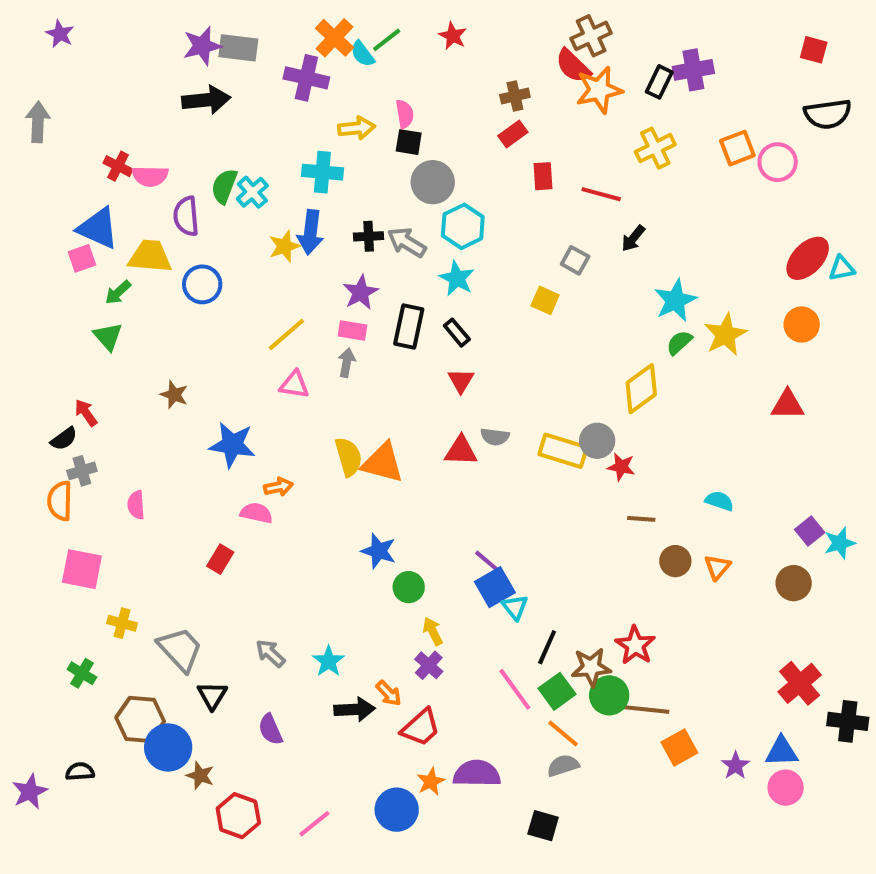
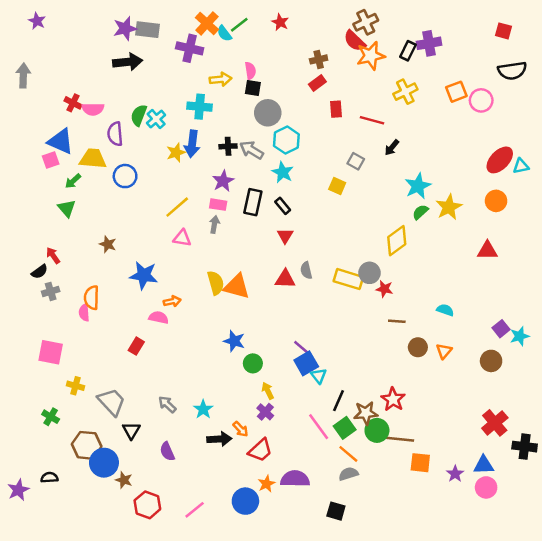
gray semicircle: (495, 437) -> (306, 270), turned 70
orange semicircle: (60, 501) -> (92, 298), moved
orange square: (679, 747) -> (420, 463), turned 35

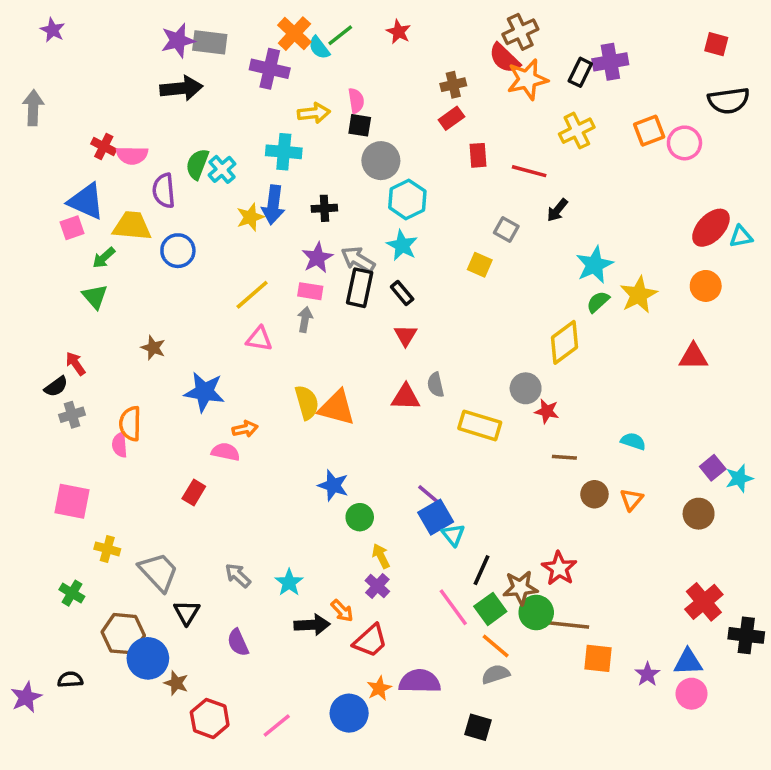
gray arrow: (252, 150) -> (358, 259), moved
yellow rectangle: (348, 279) -> (480, 425), moved

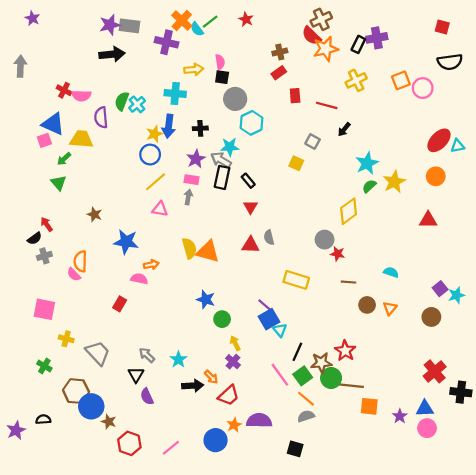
cyan star: (402, 245) -> (230, 147), moved, turned -30
blue circle: (178, 251) -> (150, 155), moved
yellow rectangle: (480, 425) -> (296, 280), moved
pink semicircle: (120, 445) -> (74, 274), turned -40
black triangle: (187, 612) -> (136, 375), moved

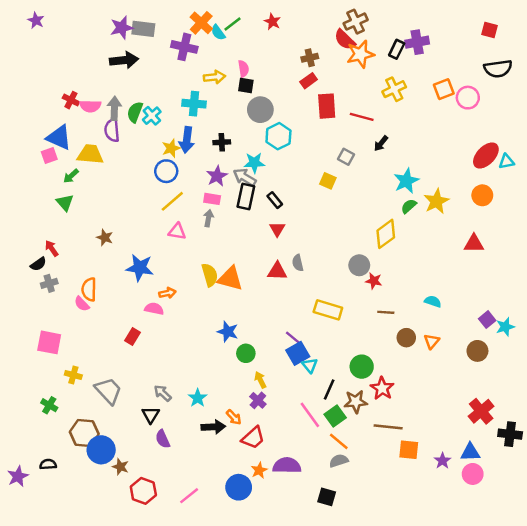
gray arrow: (20, 66) -> (114, 108), moved
red rectangle: (295, 96) -> (327, 106), size x1.5
green circle: (331, 378) -> (362, 367), moved

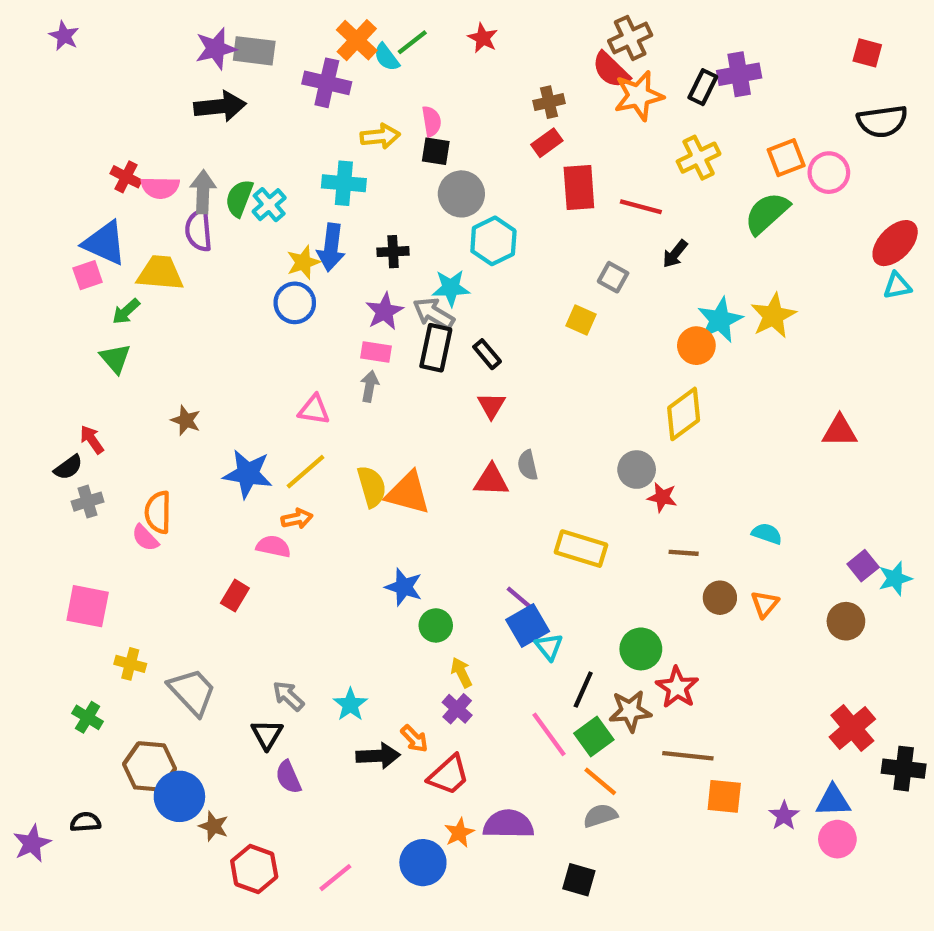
red ellipse: (486, 155) -> (895, 243), moved
orange circle: (482, 195) -> (696, 346), moved
yellow line: (172, 201) -> (305, 472), moved
yellow star: (436, 201) -> (773, 316), moved
green semicircle: (409, 206) -> (767, 213), moved, size x1.6

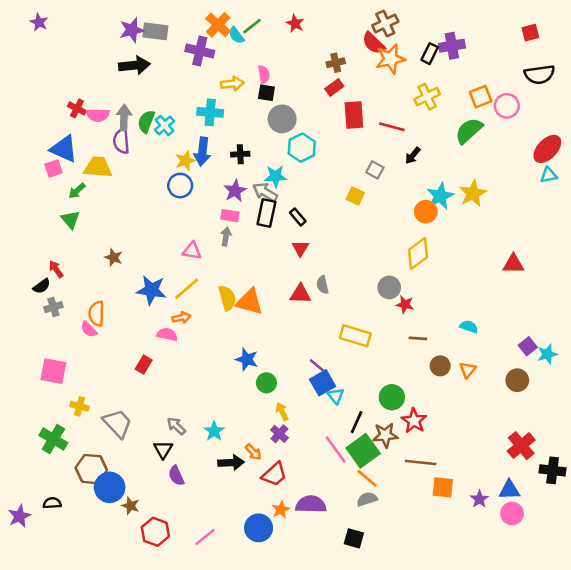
red square: (867, 53) -> (530, 33), turned -30
green cross: (88, 717) -> (53, 439), size x1.5
green square: (594, 737) -> (363, 451), size x1.4

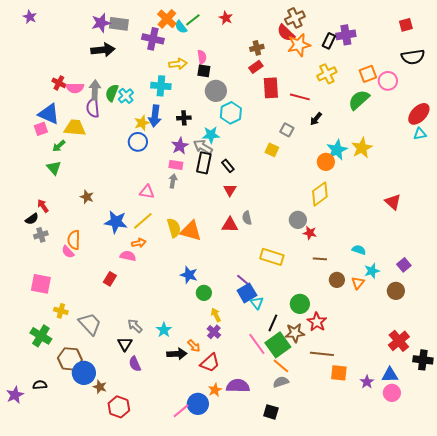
red triangle: (513, 264) -> (393, 202), turned 42
cyan star: (547, 354) -> (372, 271), moved
pink line: (205, 537) -> (181, 411), moved

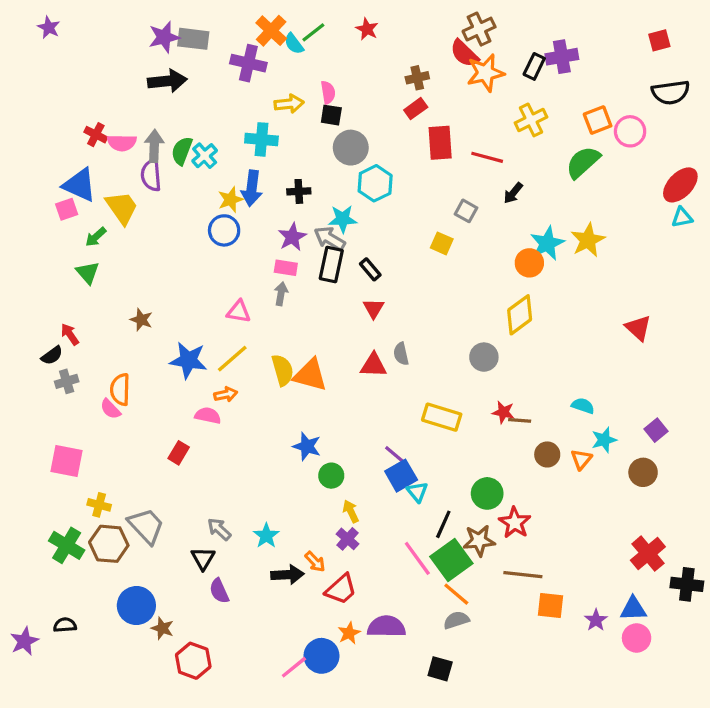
yellow trapezoid: (75, 128) -> (122, 208), turned 50
red star: (310, 233) -> (503, 412), moved
brown hexagon: (70, 359) -> (109, 544), moved

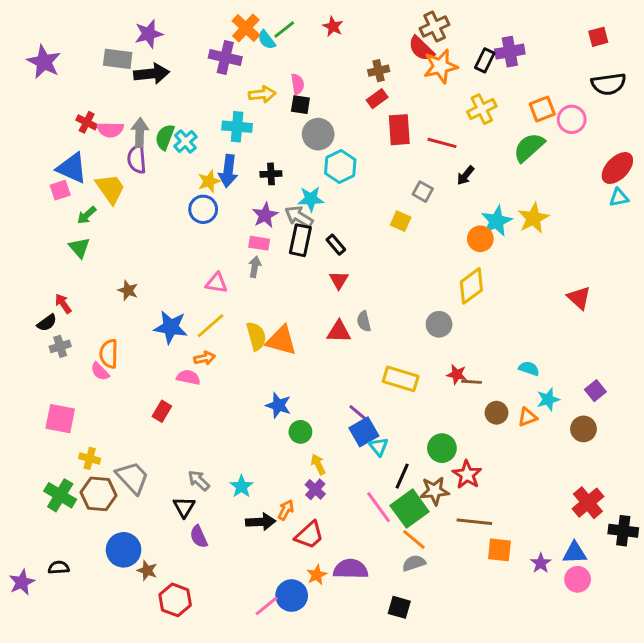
purple star: (49, 27) -> (44, 62), moved, size x1.6
gray rectangle: (193, 39) -> (118, 59), moved
orange triangle: (581, 459) -> (527, 417), turned 30
orange arrow: (315, 562) -> (286, 510), turned -108

